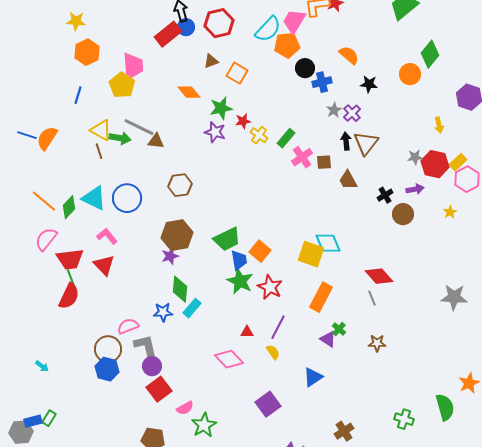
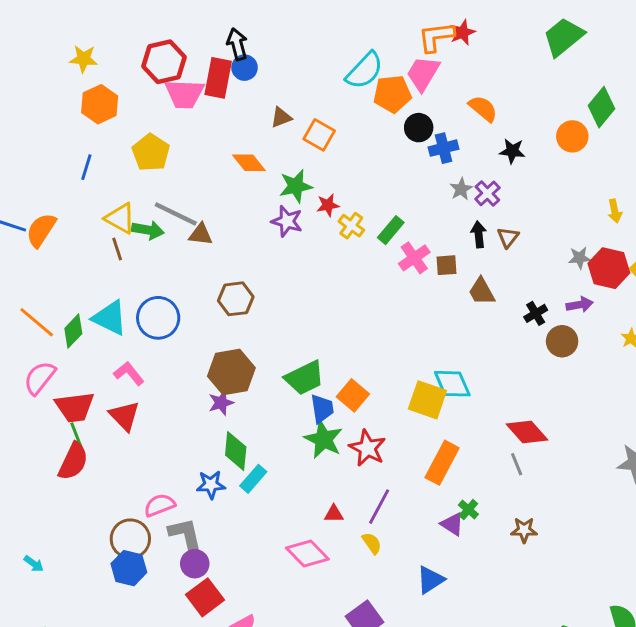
pink trapezoid: (294, 21) -> (423, 73), moved
red hexagon: (219, 23) -> (164, 62), moved
red rectangle: (168, 34) -> (218, 78), turned -40
pink trapezoid: (133, 66) -> (184, 94), moved, turned 96
brown triangle: (366, 143) -> (508, 237), size x0.6

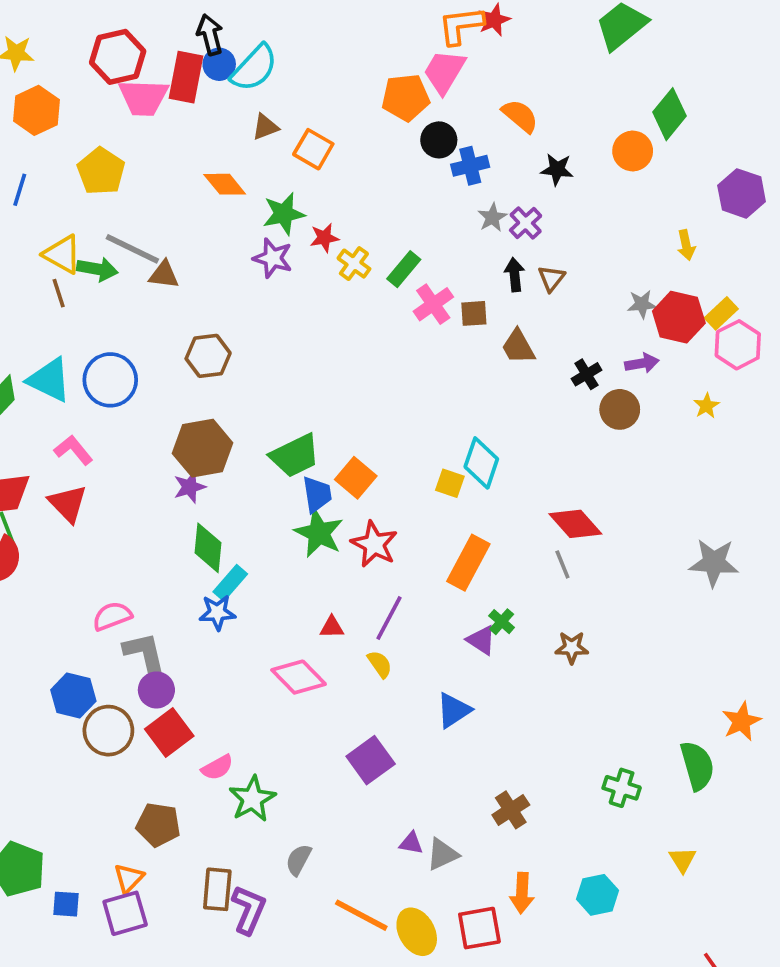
cyan semicircle: (364, 71) -> (254, 68), moved
cyan diamond: (452, 384) -> (481, 463), turned 42
yellow square: (427, 400) -> (450, 483), size x0.6
blue star: (211, 485) -> (217, 612), moved
brown circle: (130, 539) -> (108, 731), moved

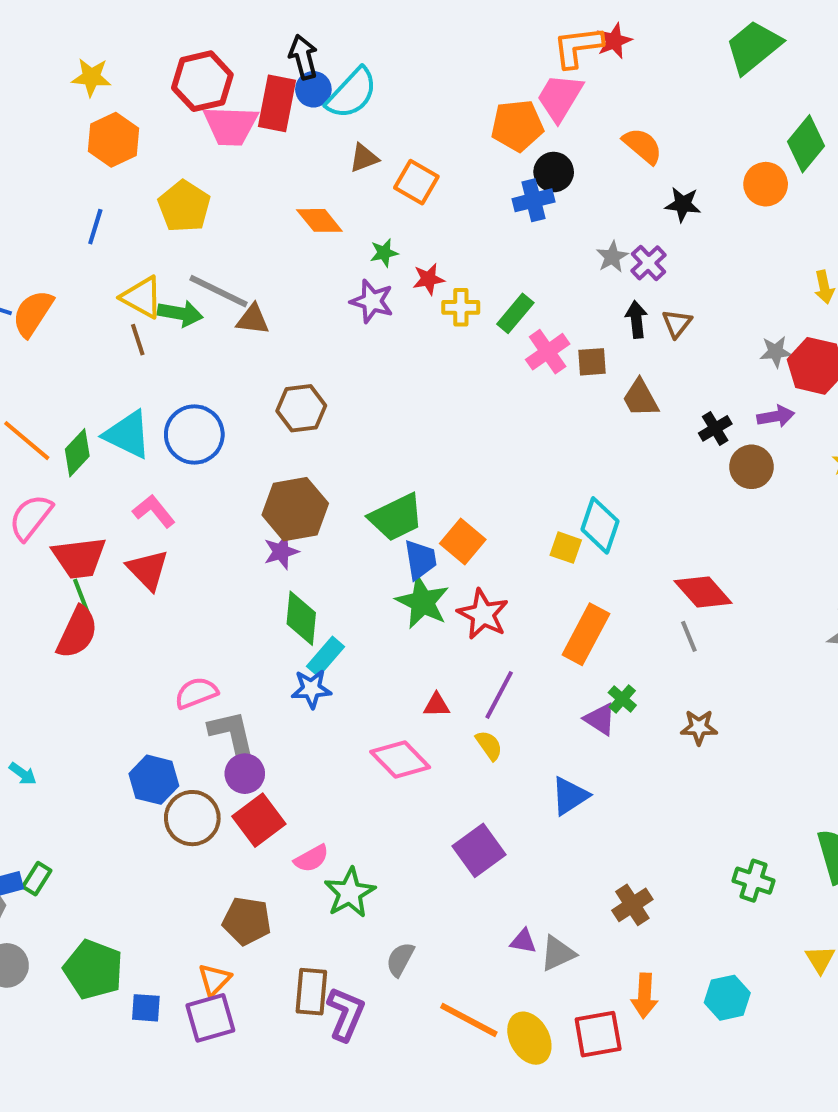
blue cross: (470, 166) -> (533, 200), moved
green star: (284, 214) -> (384, 253), size x0.6
yellow cross: (354, 264) -> (461, 307), turned -36

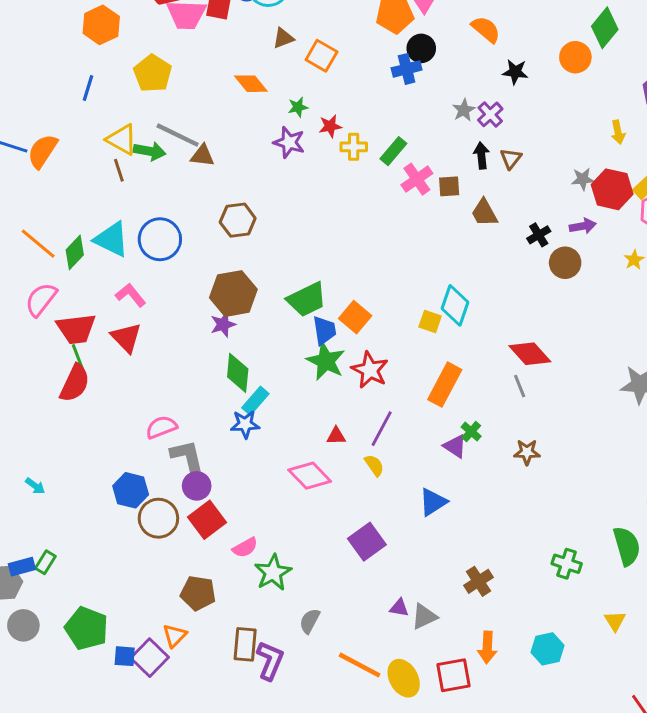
purple square: (210, 1018) -> (150, 658), moved, turned -30

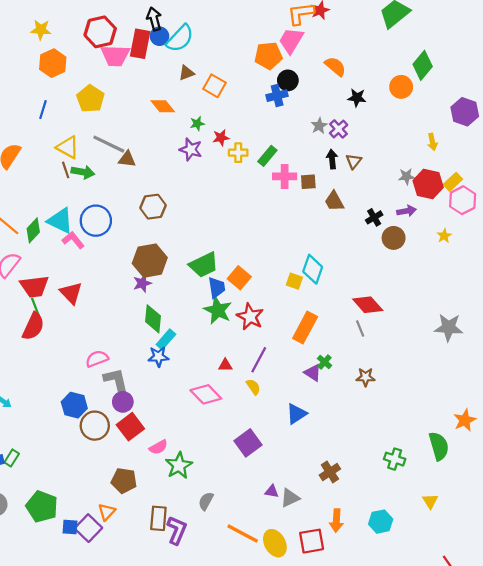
green arrow: (150, 151) -> (83, 172), moved
pink cross: (417, 179) -> (285, 176), turned 35
pink L-shape: (131, 295) -> (73, 240), moved

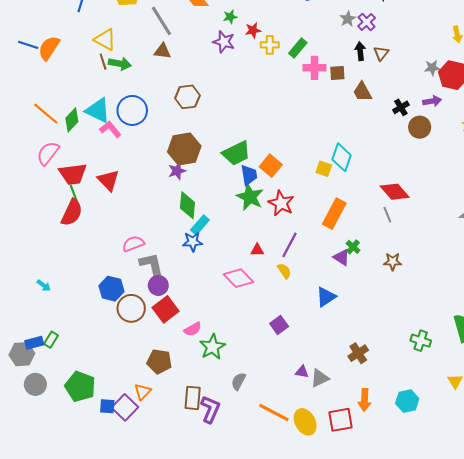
gray line: (109, 144) -> (161, 21), moved, turned 32
purple square: (248, 443) -> (279, 325), size x0.7

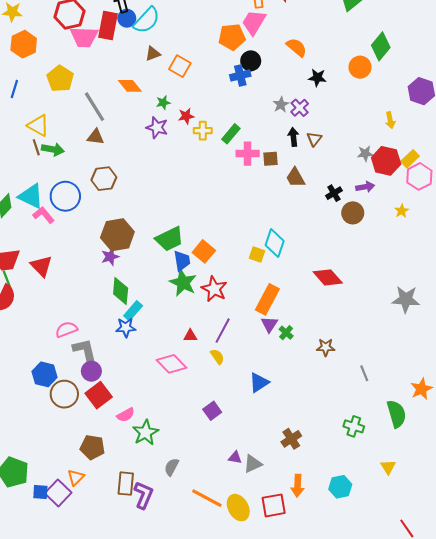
brown hexagon: (187, 97) -> (104, 179), moved
gray line: (387, 215) -> (364, 373), moved
purple triangle: (342, 257) -> (269, 324), moved, turned 30

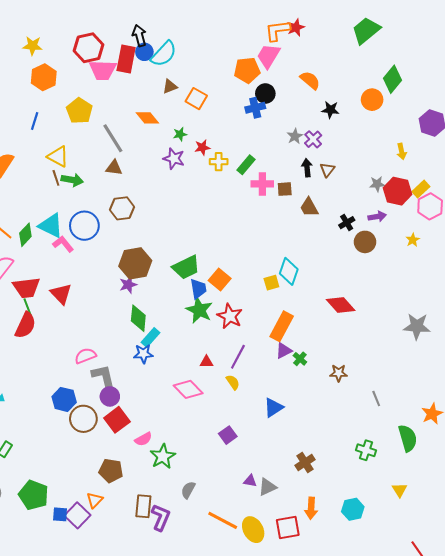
yellow square: (257, 255) -> (271, 283), turned -35
purple triangle: (269, 324) -> (284, 351), turned 30

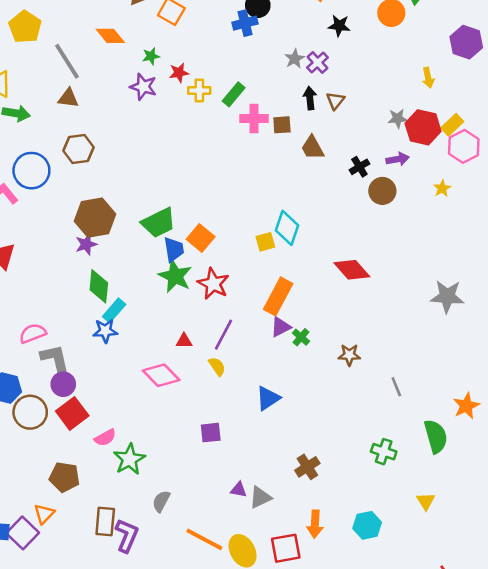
purple square: (228, 435) -> (211, 433), turned 30

